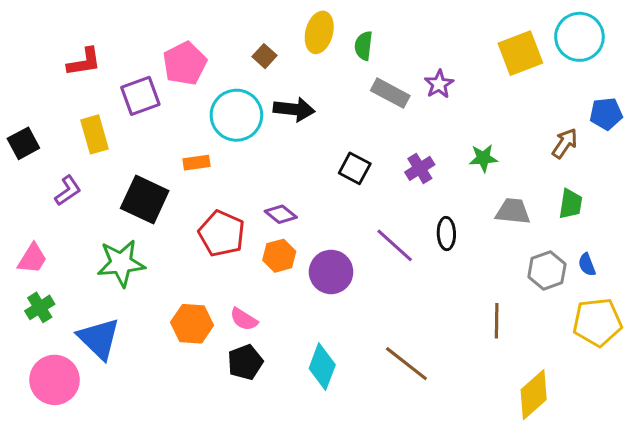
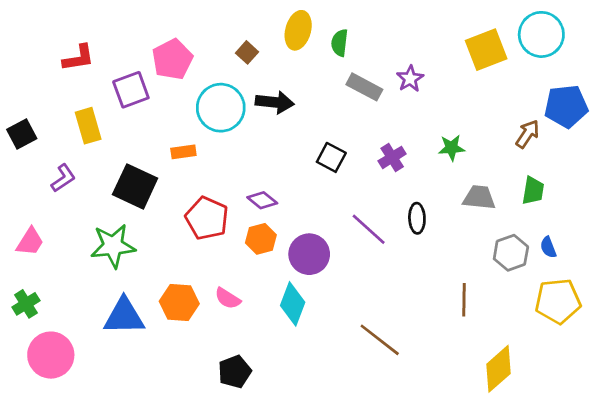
blue pentagon: (606, 114) -> (566, 106), size x1.4
green cross: (40, 307) -> (26, 304), moved
blue triangle: (99, 339) -> (124, 316), moved, turned -45
black pentagon: (245, 362) -> (235, 372), moved
cyan diamond: (322, 367) -> (293, 304), moved

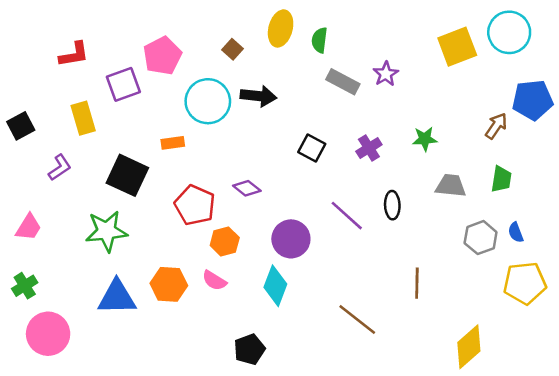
orange hexagon: (261, 239) -> (225, 242), moved
brown line: (464, 300) -> (417, 283), moved
black pentagon: (235, 372) -> (249, 349), moved

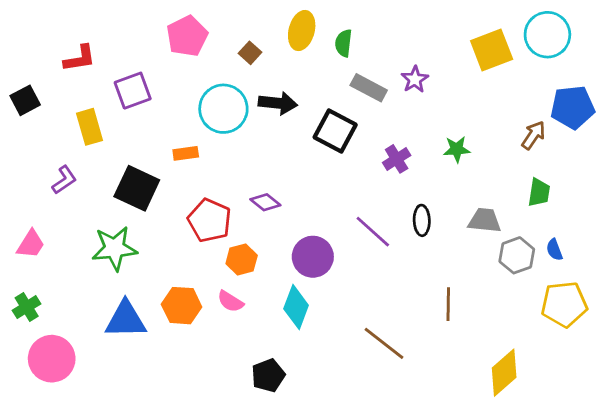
pink pentagon: (162, 56) -> (187, 36), moved
black square: (21, 126) -> (25, 100), moved
black square: (312, 148) -> (335, 131), moved, size x1.4
gray trapezoid: (451, 186) -> (485, 220), moved

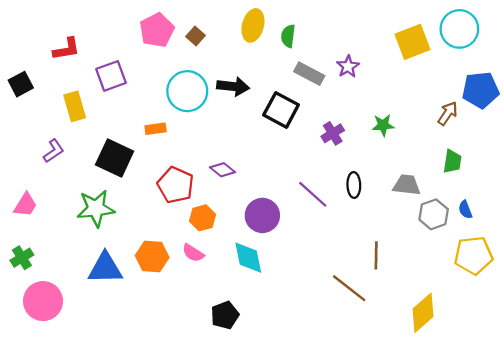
brown square: (250, 53) -> (195, 36), moved
cyan diamond: (296, 307) -> (248, 258), turned -32
brown line: (384, 343) -> (349, 288), moved

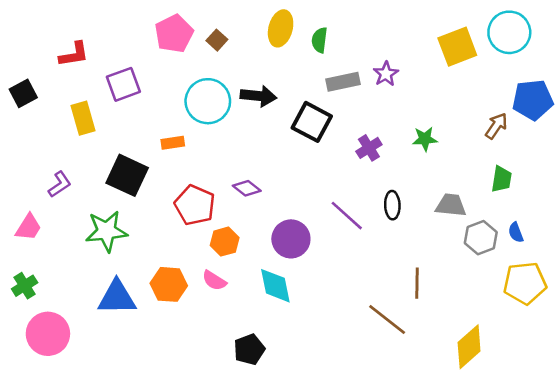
gray rectangle: (309, 74) -> (343, 82), turned -40
purple L-shape: (54, 151) -> (60, 184), moved

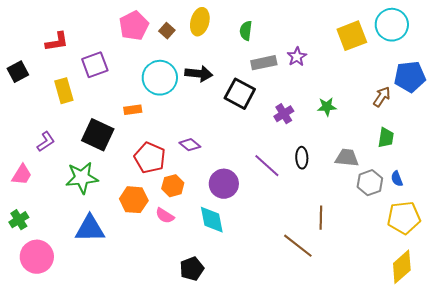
yellow ellipse: (281, 28) -> (200, 22), moved
orange hexagon: (169, 284) -> (134, 200), moved
yellow diamond: (469, 347) -> (402, 267), moved

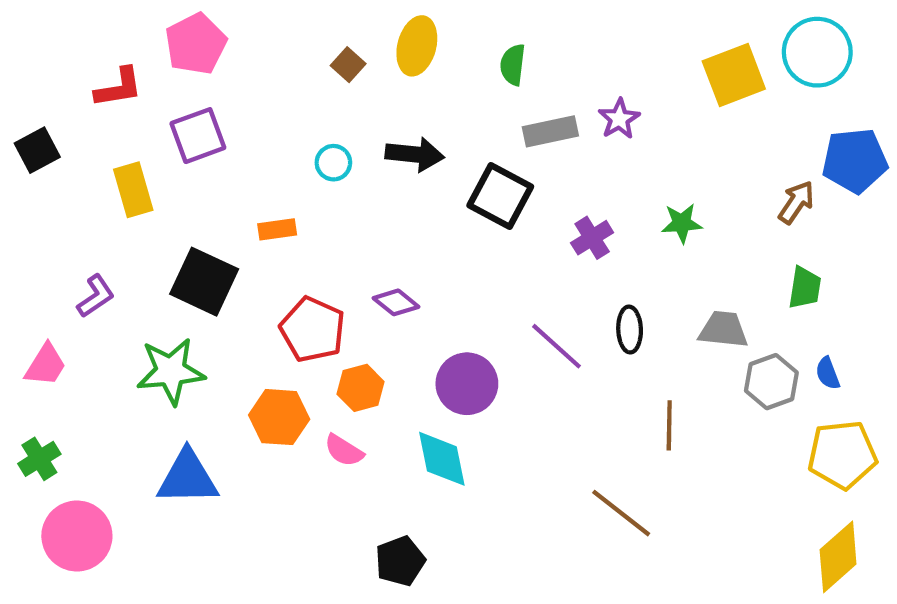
pink pentagon: (134, 26) -> (196, 44), moved
cyan circle: (160, 78) -> (333, 163), size x0.5
brown line: (321, 218) -> (669, 425), moved

